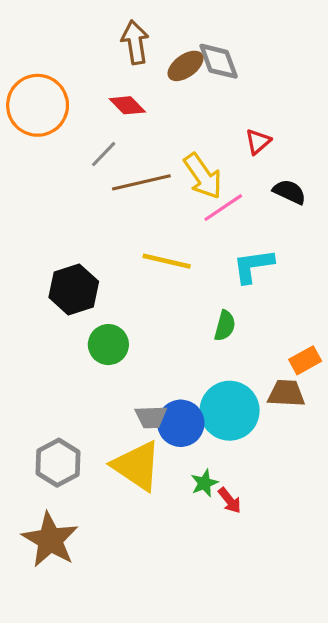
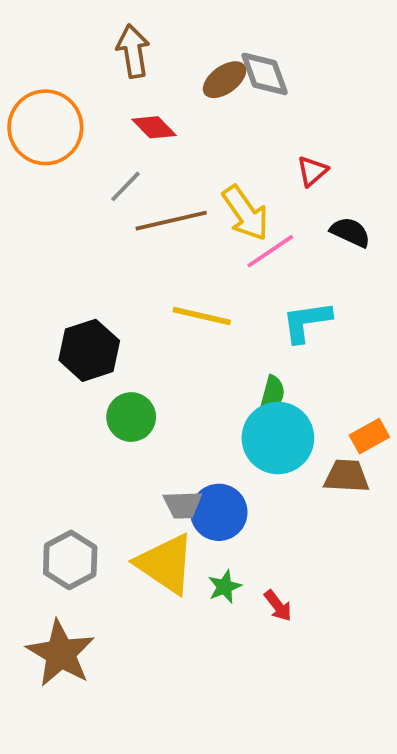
brown arrow: (135, 42) -> (133, 51), moved
cyan circle: (230, 411) -> (278, 438), moved
green star: (204, 483) -> (225, 587), moved

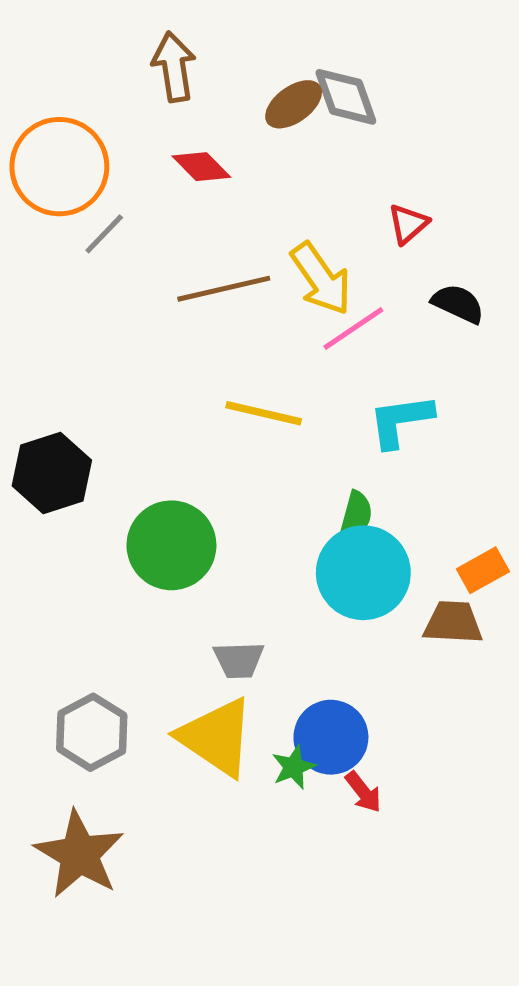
gray line: (125, 186) -> (104, 234), moved
black hexagon: (89, 350) -> (52, 473), moved
green circle: (131, 417) -> (171, 545), size x1.4
blue circle: (219, 512) -> (331, 737), moved

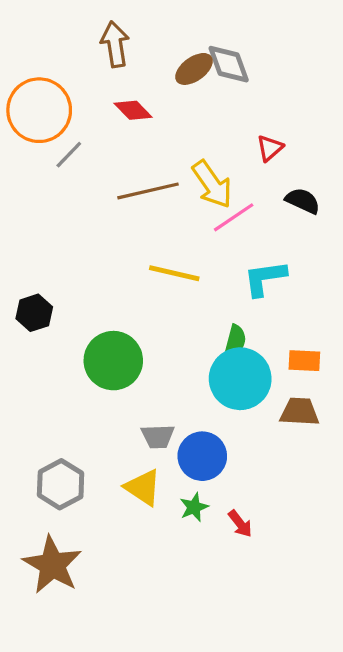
black hexagon: (52, 473) -> (34, 313), size x0.7
orange rectangle: (483, 570) -> (304, 361), moved, turned 32
yellow triangle: (216, 737) -> (143, 487), size x0.7
blue circle: (331, 737) -> (202, 456), moved

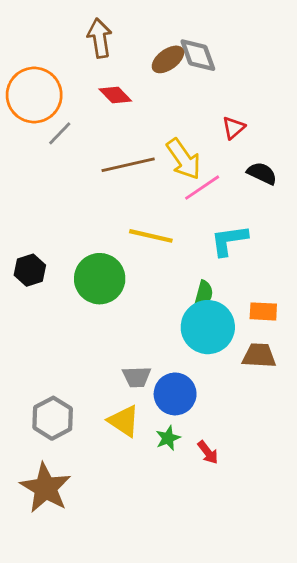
green circle: (113, 361) -> (100, 279), moved

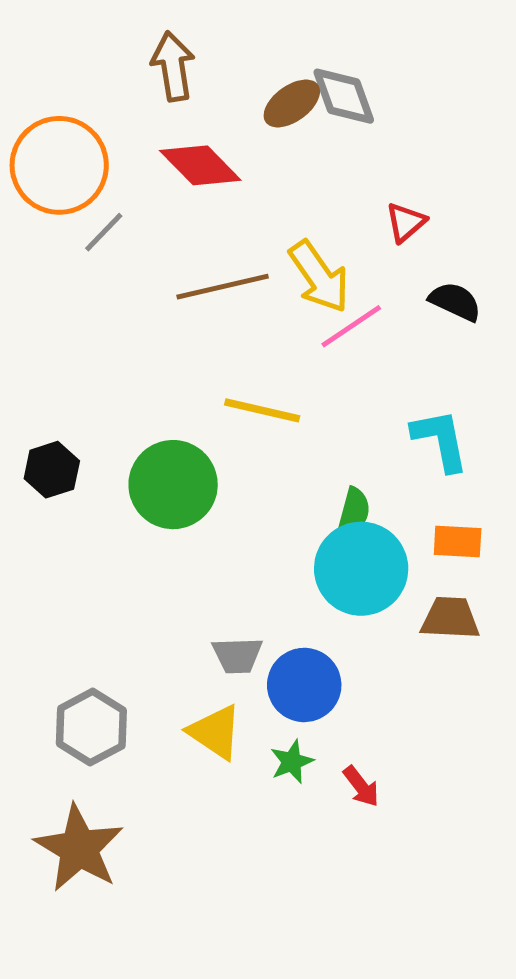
red diamond: (115, 95) -> (200, 165), size x1.4
cyan L-shape: (229, 240) -> (440, 440), moved, turned 87

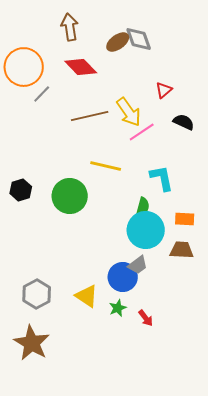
cyan L-shape: (440, 440) -> (162, 178), moved
gray trapezoid: (237, 655) -> (138, 265), moved, turned -35

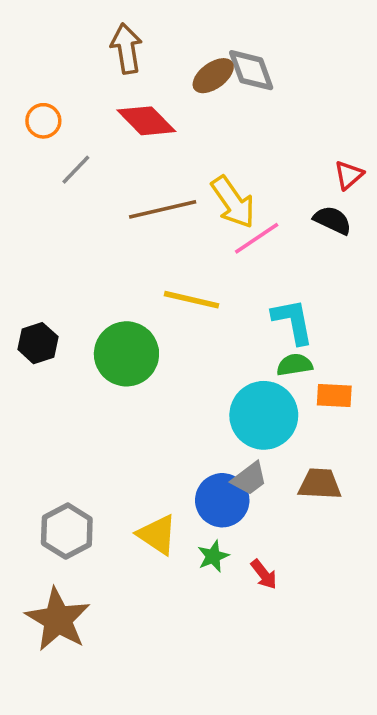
orange circle: (24, 67) -> (43, 121), size x0.5
red triangle: (164, 90) -> (349, 175), moved
green semicircle: (143, 207) -> (295, 365), moved, turned -114
brown trapezoid: (182, 250) -> (320, 484), moved

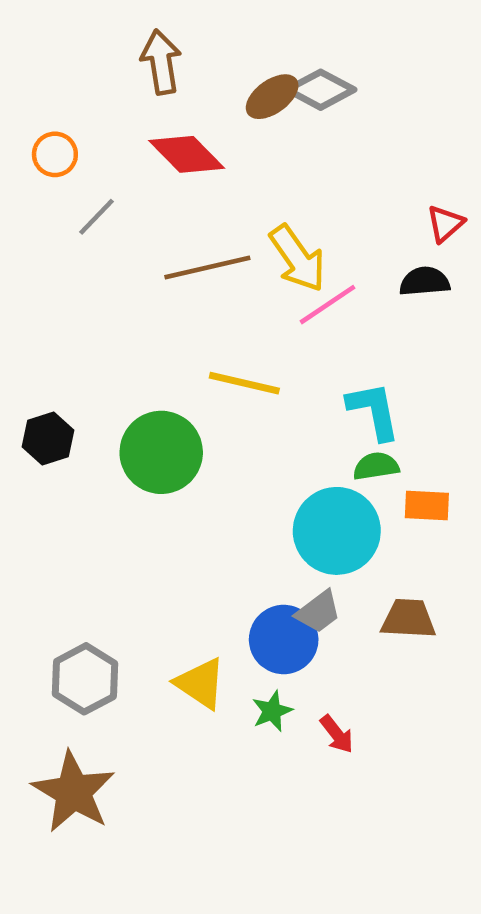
gray diamond: (251, 70) -> (321, 90), turned -42
black semicircle: (332, 220) -> (425, 281), turned -30

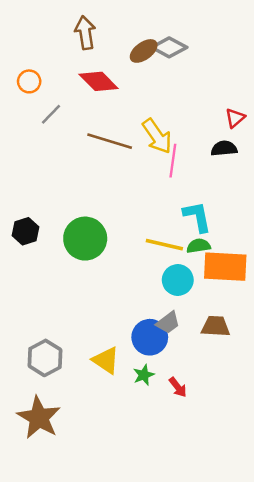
brown line: (207, 268) -> (110, 141), turned 30
pink line: (328, 305) -> (173, 161), turned -48
yellow line: (244, 383) -> (164, 245), moved
orange rectangle: (427, 506) -> (225, 267), size x1.8
cyan circle: (337, 531) -> (178, 280), size x0.7

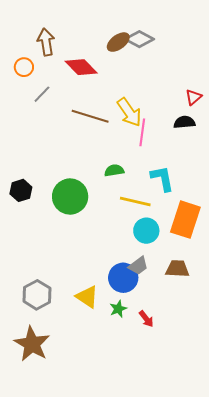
brown arrow: (85, 33) -> (46, 42), moved
green semicircle: (198, 246) -> (114, 170), moved
orange rectangle: (225, 267) -> (185, 220), turned -75

